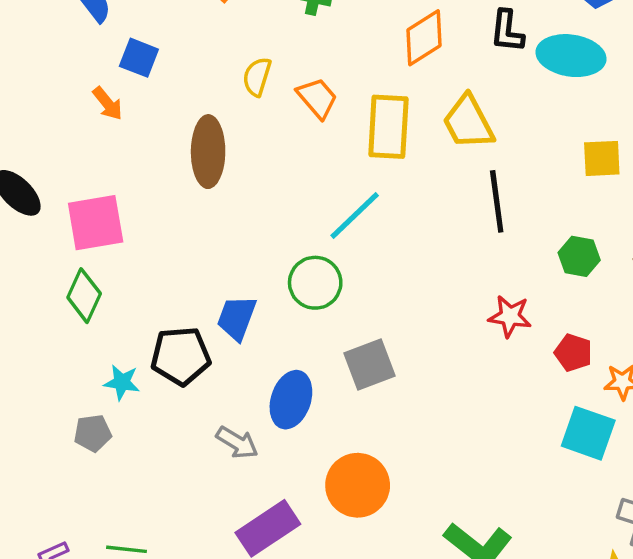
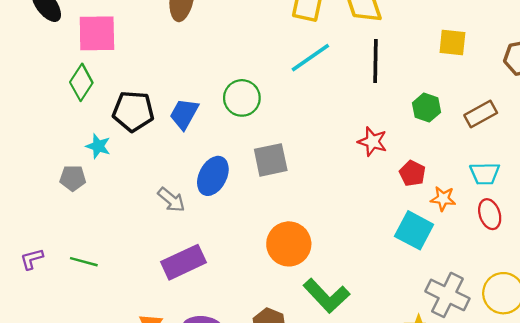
cyan line: (355, 216) -> (310, 58), moved
black pentagon: (181, 356) -> (133, 111), moved
orange circle: (358, 485) -> (289, 244), moved

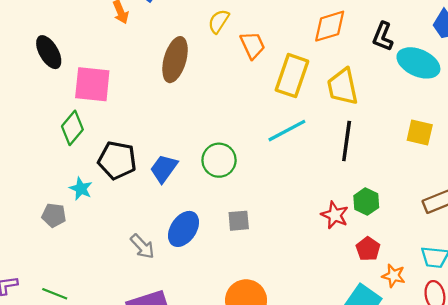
green hexagon: (426, 108) -> (366, 202), moved
gray square: (271, 160) -> (239, 221), size x0.7

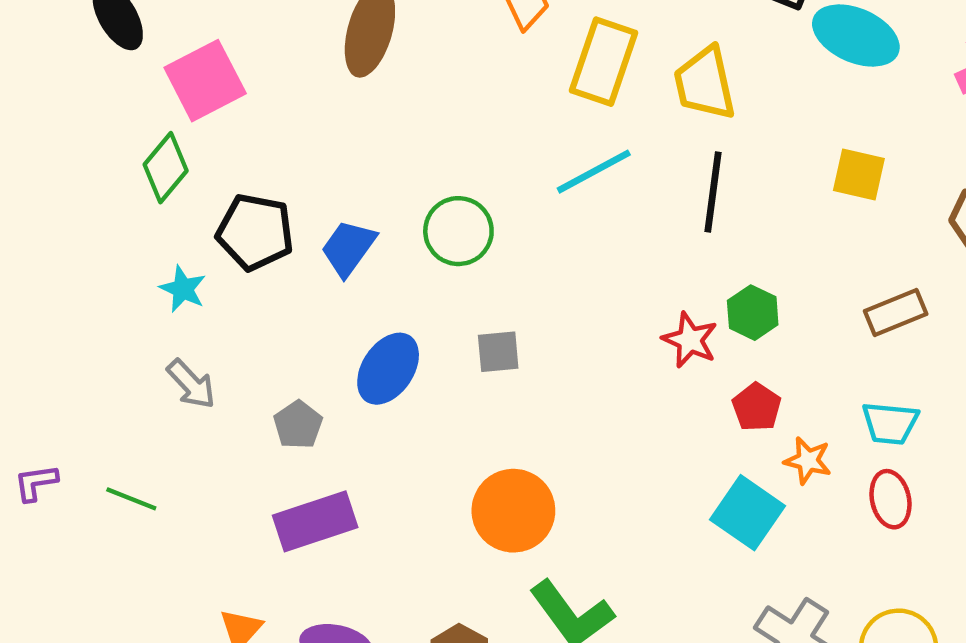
pink square: (92, 84) -> (205, 81), turned -33
gray pentagon: (54, 215) -> (298, 425), moved, turned 30
gray arrow: (142, 246) -> (191, 384), moved

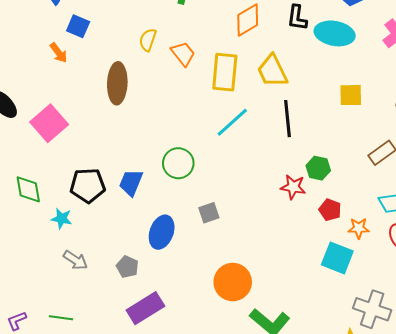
green diamond: (166, 168) -> (28, 189), moved, turned -36

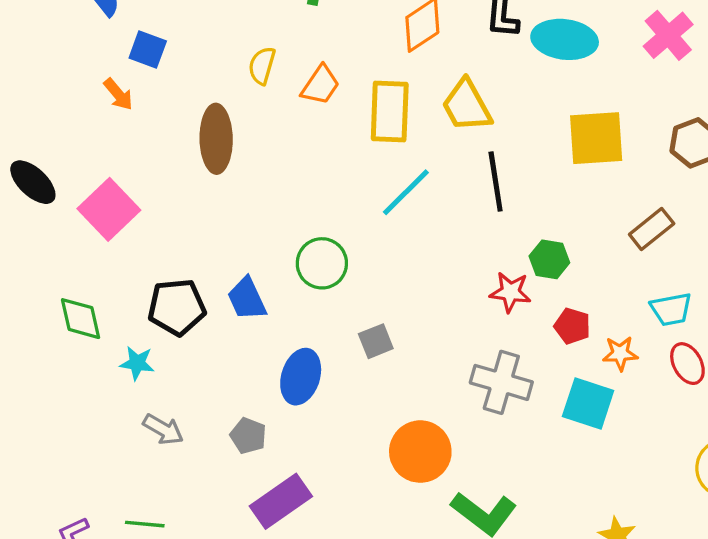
orange trapezoid: (183, 54) -> (320, 85), turned 76
yellow square: (351, 95) -> (596, 138), size x1.5
blue trapezoid: (131, 183) -> (247, 299), turned -44
gray cross: (372, 309) -> (501, 382), moved

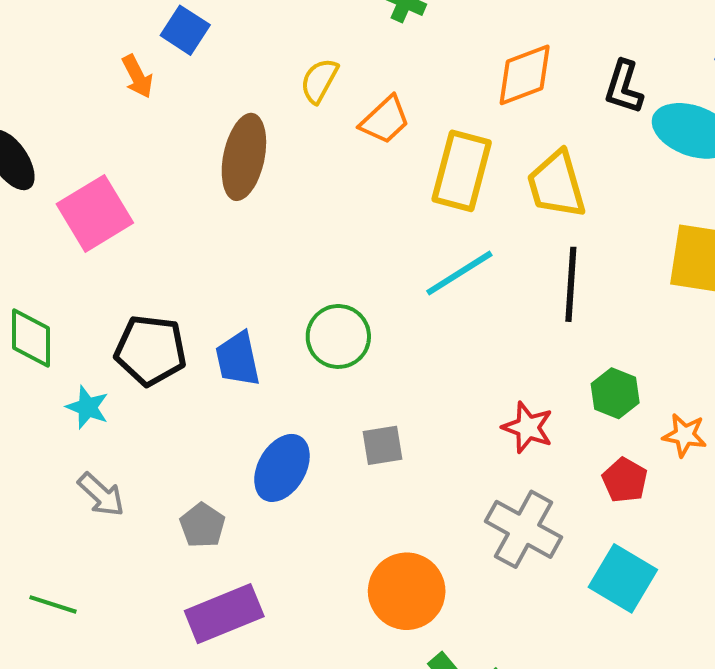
red star: (510, 292) -> (528, 427), moved
orange star: (620, 353) -> (685, 435), moved

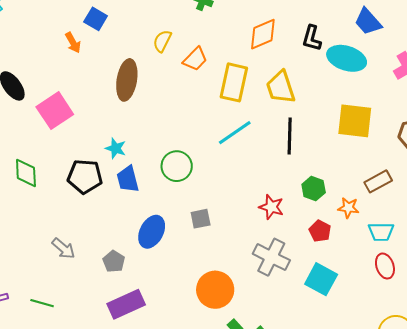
cyan star: (87, 407) -> (116, 148), moved

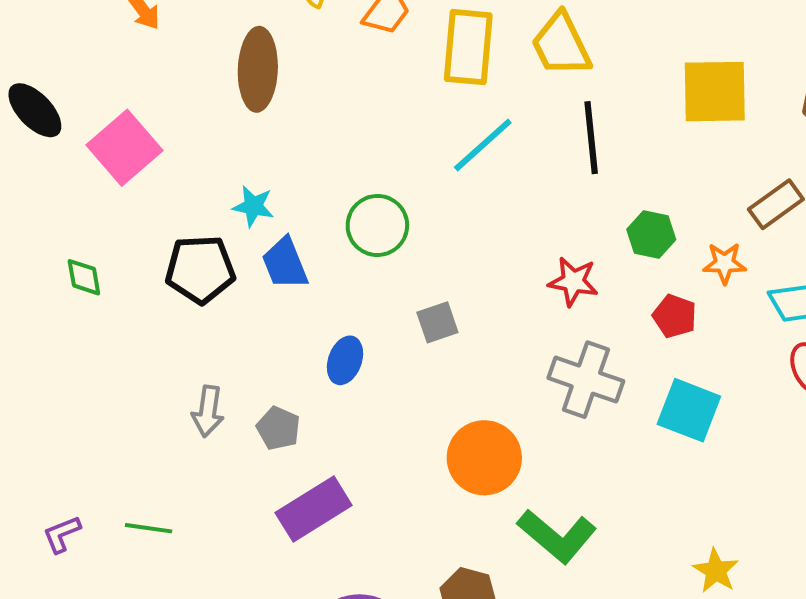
green diamond: (26, 173) -> (84, 277), size x0.7
blue ellipse: (152, 232) -> (345, 360), size x0.7
gray arrow: (63, 248) -> (208, 411), moved, turned 65

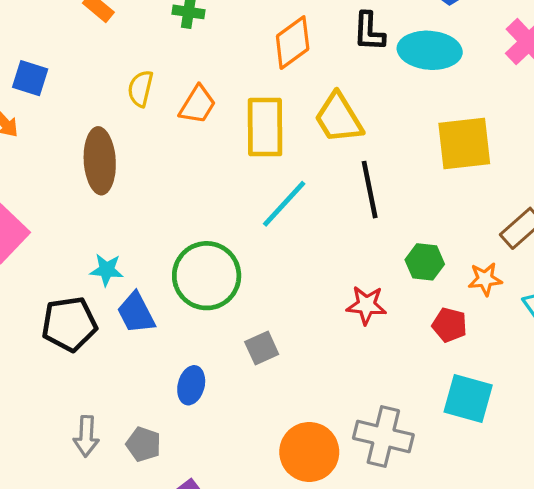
green circle: (377, 225) -> (207, 276), size x1.4
gray cross: (586, 380) -> (383, 437), moved

